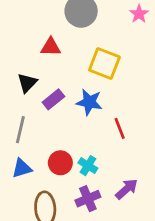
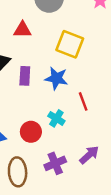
purple rectangle: (53, 99) -> (25, 76), turned -48
cyan cross: (88, 166) -> (56, 118), moved

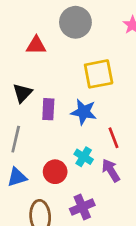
red triangle: (22, 30) -> (36, 45), moved
yellow square: (70, 44) -> (99, 74), turned -32
purple arrow: (89, 155) -> (111, 170), moved, turned -80

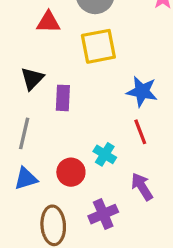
yellow square: (99, 74) -> (98, 46), moved
blue star: (84, 112) -> (142, 91), moved
purple arrow: (111, 170) -> (142, 187), moved

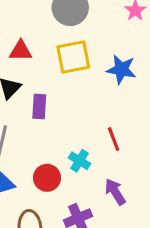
red triangle: (48, 22) -> (21, 51), moved
blue star: (142, 91) -> (121, 69), moved

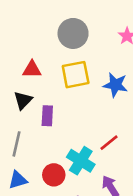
red line: (114, 139) -> (109, 143), turned 72
cyan cross: (80, 161) -> (81, 161), size x1.5

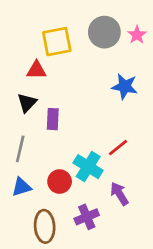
gray circle: (73, 33) -> (104, 32), moved
yellow square: (76, 75) -> (57, 42), moved

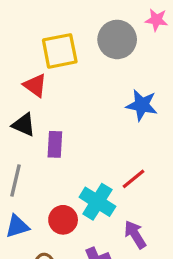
pink star: (137, 35) -> (156, 20), moved, turned -30
red triangle: (36, 70) -> (35, 85), turned 35
black triangle: (27, 103) -> (24, 125), turned -50

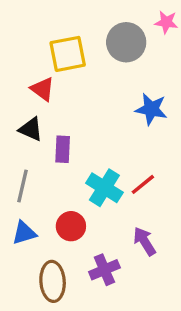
cyan cross: (97, 202) -> (104, 188), moved

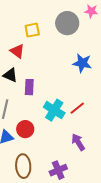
yellow square: (68, 54) -> (32, 30), size x0.7
red circle: (71, 226) -> (25, 129), moved
purple cross: (104, 270) -> (58, 170), moved

